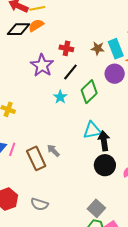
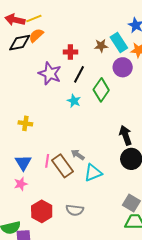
cyan triangle: (92, 130) -> (93, 173), moved
pink line: (12, 149) -> (47, 161), moved

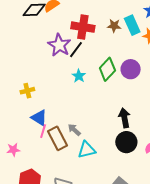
red cross: (70, 52) -> (83, 27), size x1.6
purple circle: (123, 67) -> (131, 69), moved
black line: (79, 74) -> (76, 50), moved
yellow cross: (25, 123) -> (27, 91), turned -32
blue triangle: (23, 163) -> (39, 118), moved, turned -36

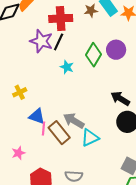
black arrow: (124, 118) -> (120, 99), turned -36
gray arrow: (74, 130) -> (74, 121), size x1.5

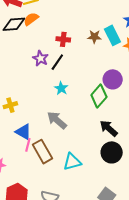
red cross: (61, 18) -> (63, 39), size x0.6
purple star: (41, 41) -> (40, 58), size x0.7
green diamond: (93, 55) -> (99, 96), moved
gray arrow: (74, 121) -> (57, 120), moved

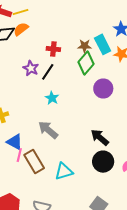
green diamond: (99, 96) -> (86, 63), moved

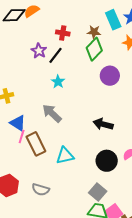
cyan rectangle: (103, 44) -> (113, 20), moved
black arrow: (100, 137) -> (103, 124), turned -30
black circle: (103, 162) -> (107, 161), moved

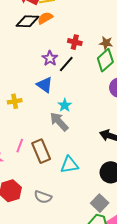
cyan star: (58, 82) -> (65, 105), moved
blue triangle: (18, 123) -> (45, 85), moved
pink line: (22, 136) -> (20, 146), moved

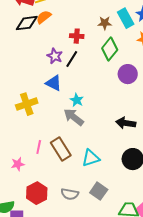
brown star: (106, 43) -> (105, 23), moved
yellow cross: (15, 101) -> (27, 104), size x1.5
gray square: (100, 203) -> (99, 191), moved

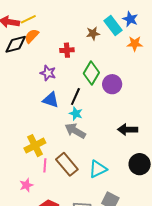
green diamond: (110, 49) -> (91, 73), moved
black line: (72, 59) -> (75, 96), moved
purple circle: (128, 74) -> (112, 84), moved
yellow cross: (27, 104) -> (35, 146), moved

